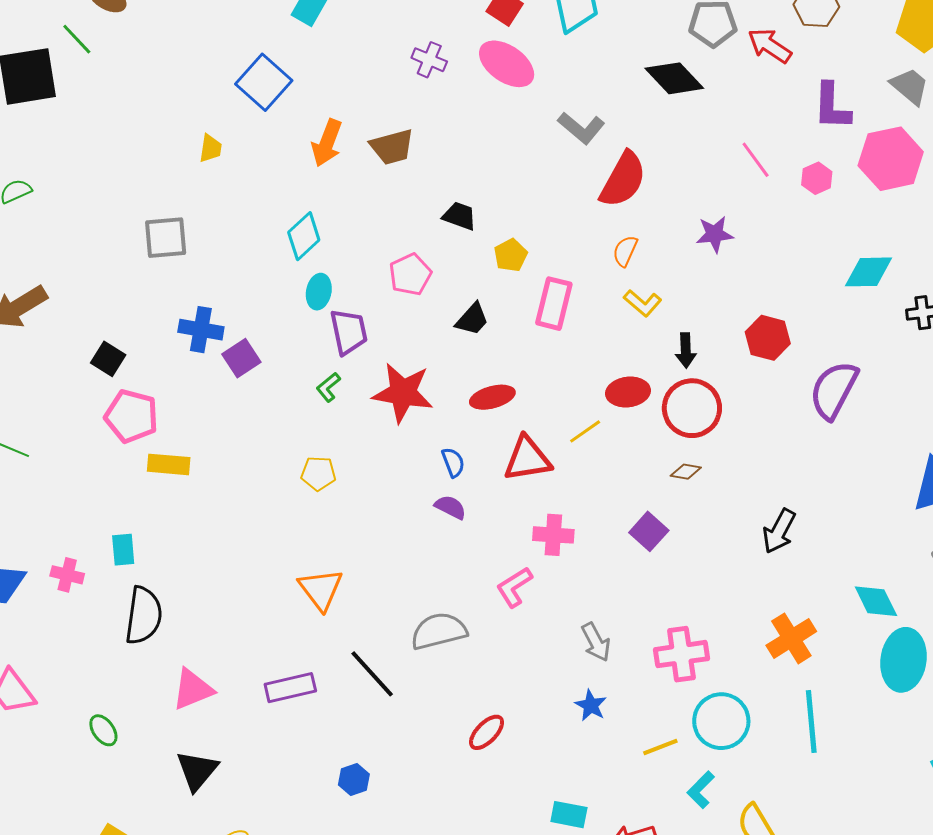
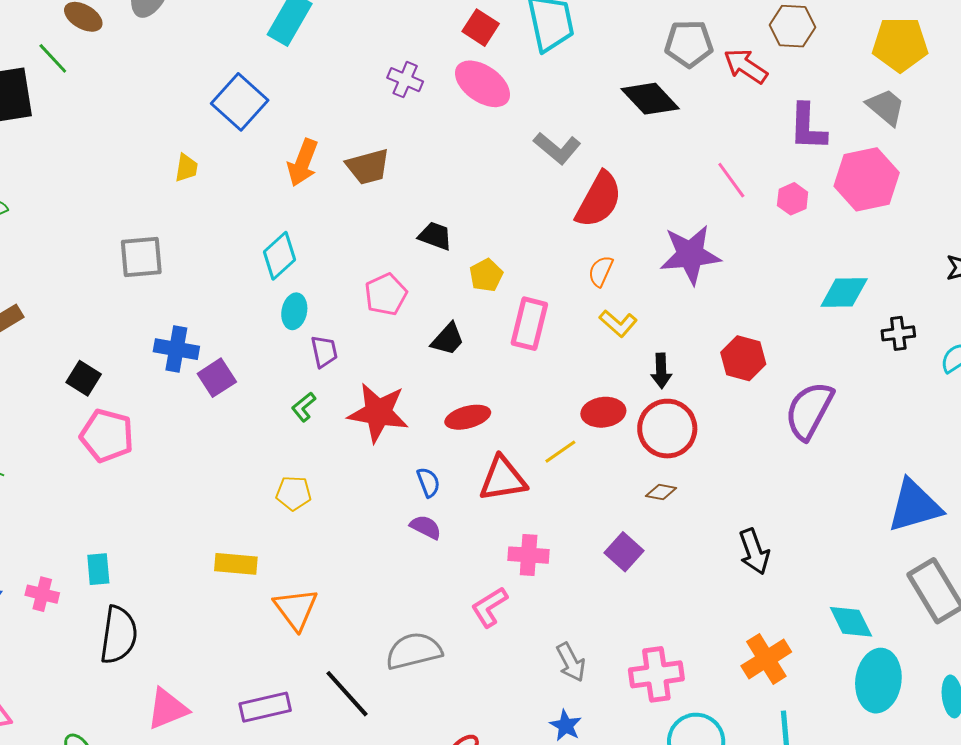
purple star: (715, 234) -> (690, 255), size x1.6
purple trapezoid: (349, 332) -> (324, 351), size x0.7
yellow rectangle: (169, 464) -> (236, 564), moved
black arrow: (779, 531) -> (754, 552), turned -48

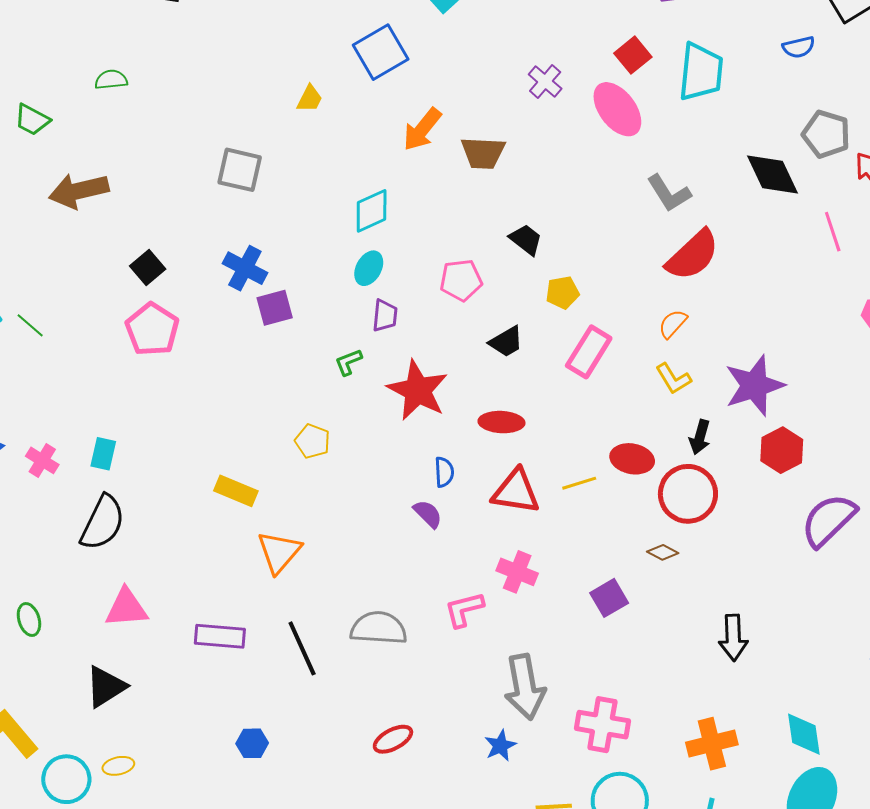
pink line: (731, 180) -> (833, 232), moved
purple star: (690, 255) -> (754, 386), moved, turned -30
gray arrow: (571, 662) -> (525, 687), size x1.6

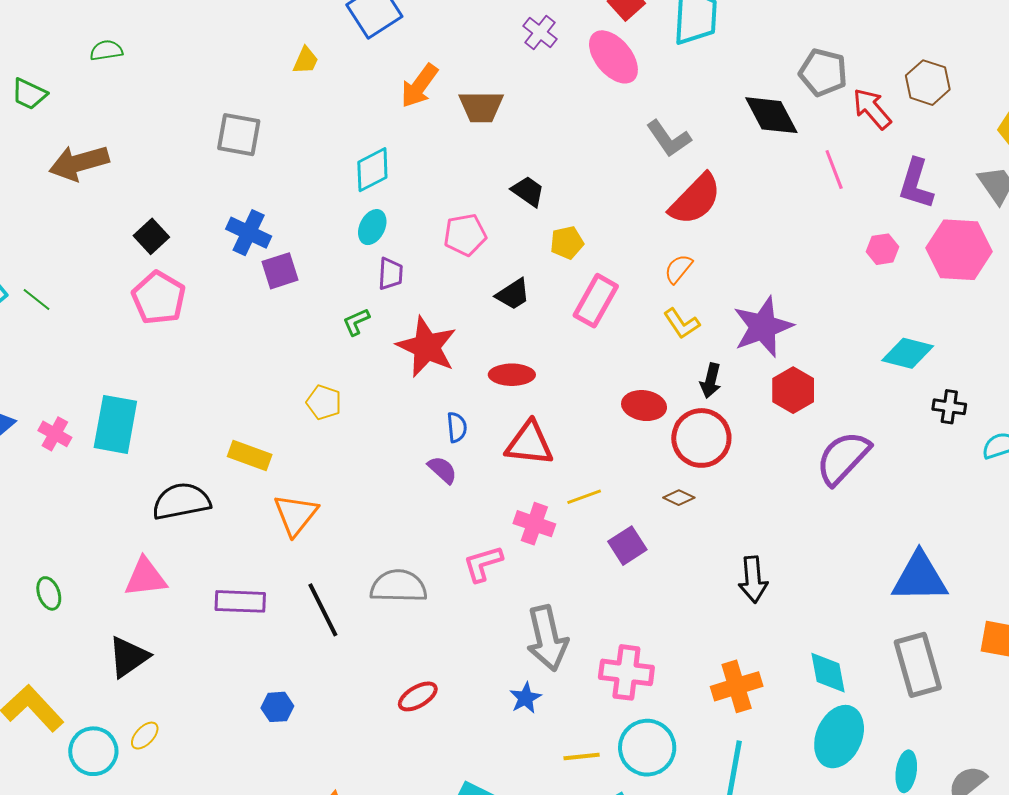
cyan rectangle: (103, 454) -> (115, 424), size x1.8
yellow line: (579, 483) -> (584, 497), moved
black semicircle: (103, 523) -> (181, 501), moved, turned -124
yellow ellipse: (118, 766) -> (145, 736), turned -32

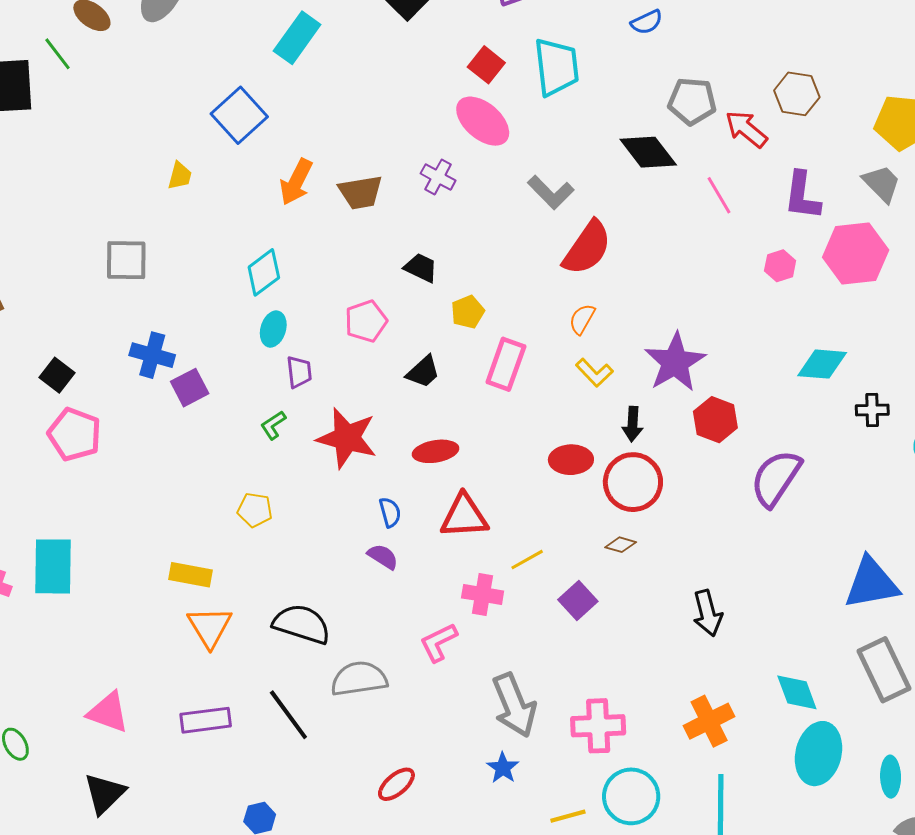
purple cross: (540, 33) -> (438, 177), moved
black semicircle: (181, 501) -> (302, 624), moved, turned 38
orange triangle: (296, 515) -> (210, 627), moved
pink triangle: (146, 577) -> (108, 712), turned 36

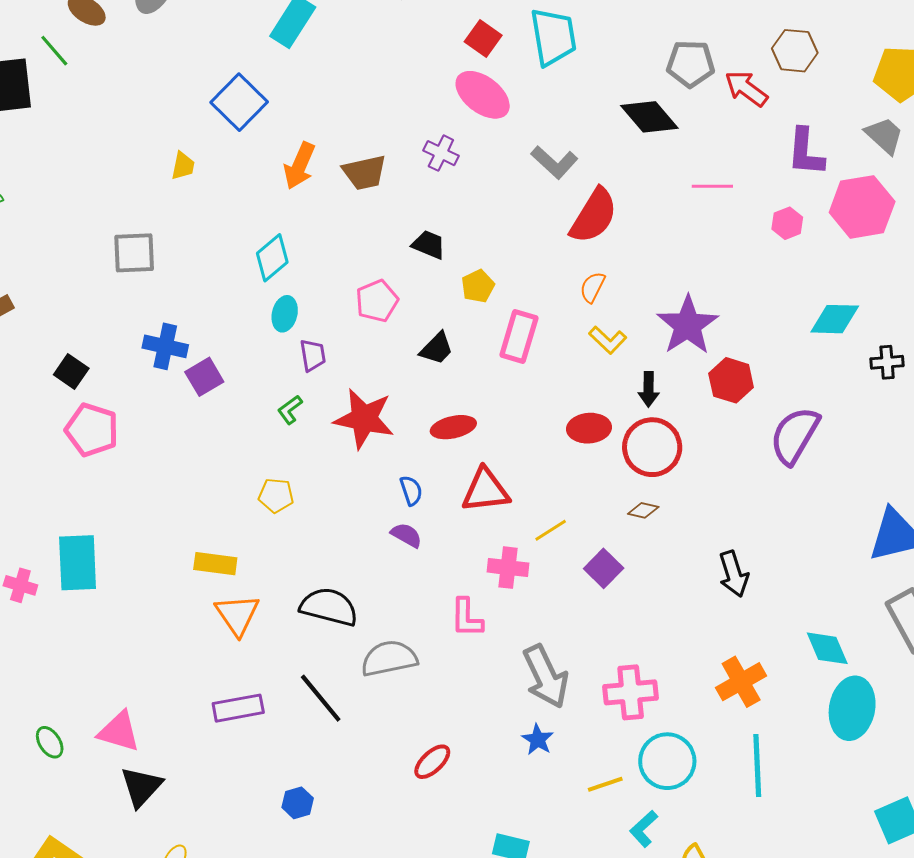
pink line: (719, 195) -> (712, 186), moved, turned -57
pink L-shape: (439, 642) -> (467, 618), turned -60
pink triangle: (108, 712) -> (119, 732), moved

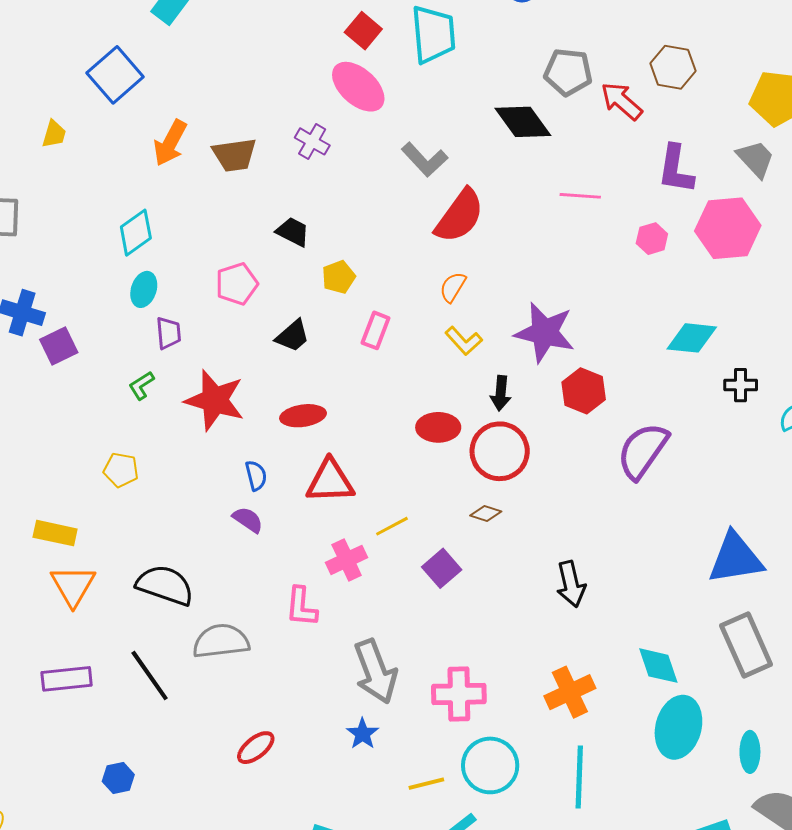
purple star: (688, 325) -> (545, 332), turned -30
pink rectangle: (519, 336) -> (376, 330), size x0.7
pink cross: (508, 568) -> (347, 560), turned -36

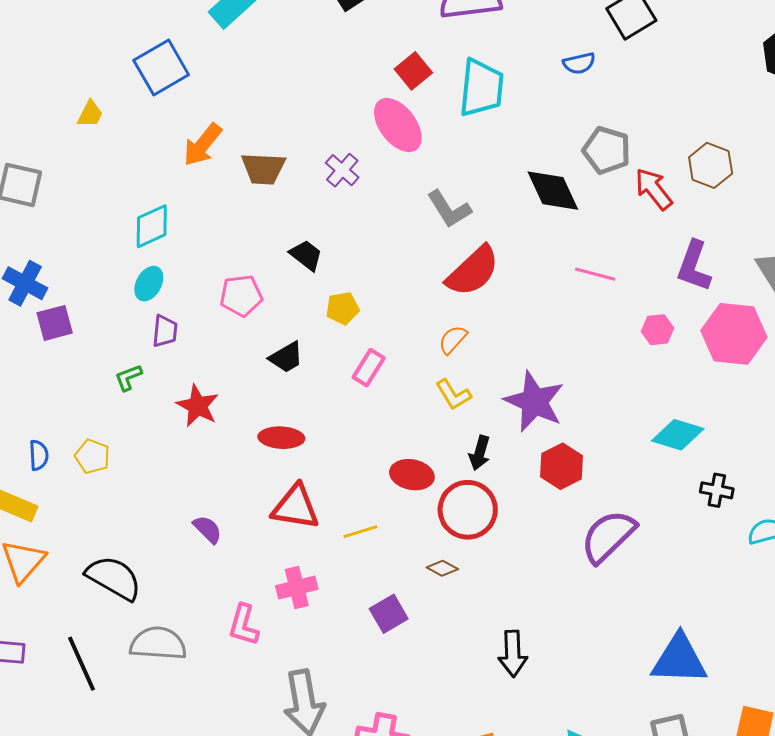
red star: (215, 400) -> (198, 406), size x0.7
blue semicircle: (256, 476) -> (39, 455), moved
yellow line: (392, 526) -> (360, 532), moved

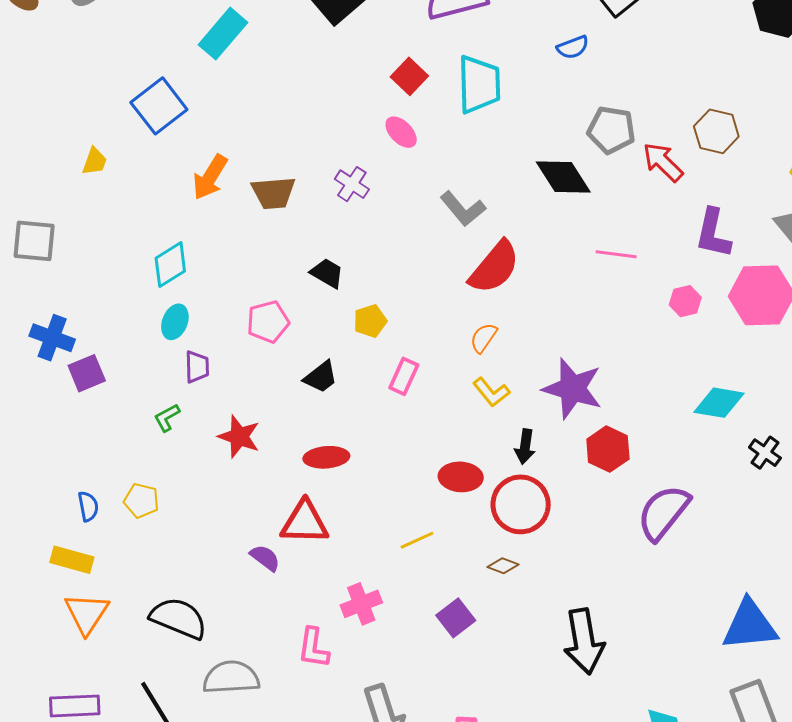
pink ellipse: (398, 125) -> (401, 132), size x0.6
black cross: (717, 490) -> (765, 453), turned 32
red triangle: (296, 507) -> (305, 522), moved
black arrow: (513, 654) -> (584, 641), size x1.4

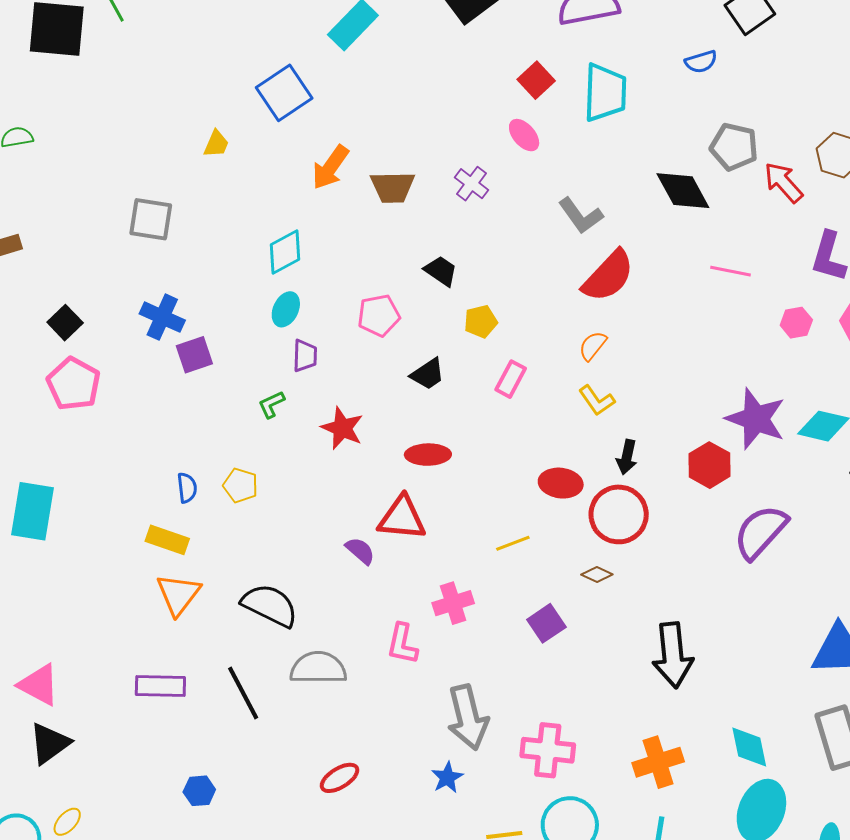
purple star: (572, 389) -> (756, 419), moved

